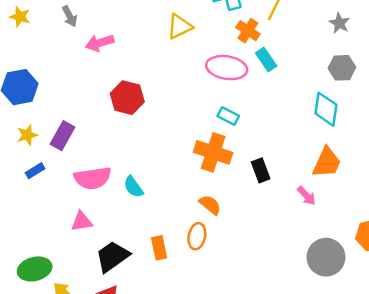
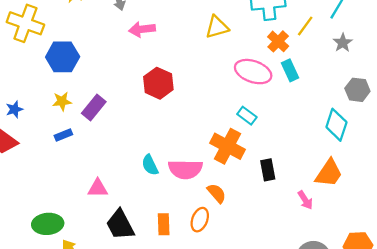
gray star: (340, 23) -> (343, 43), moved
pink semicircle: (93, 178) -> (185, 169), moved
black trapezoid: (112, 257) -> (120, 225), turned -92

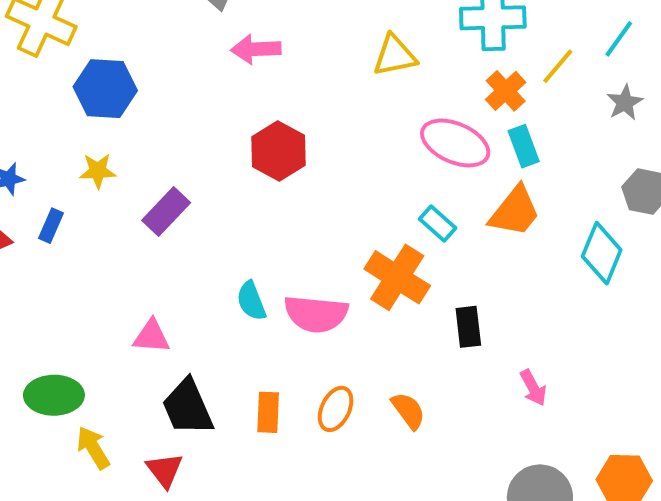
purple rectangle: (94, 108) -> (166, 212), moved
blue rectangle: (63, 135) -> (51, 226), moved, turned -49
orange trapezoid: (329, 173) -> (515, 211), moved
orange semicircle: (217, 193) -> (408, 411), moved

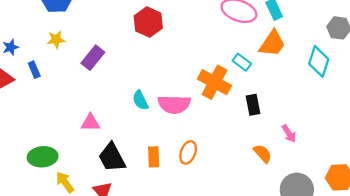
cyan rectangle: (438, 224) -> (242, 62), moved
blue rectangle: (51, 226) -> (34, 70), turned -42
orange semicircle: (408, 411) -> (263, 154), moved

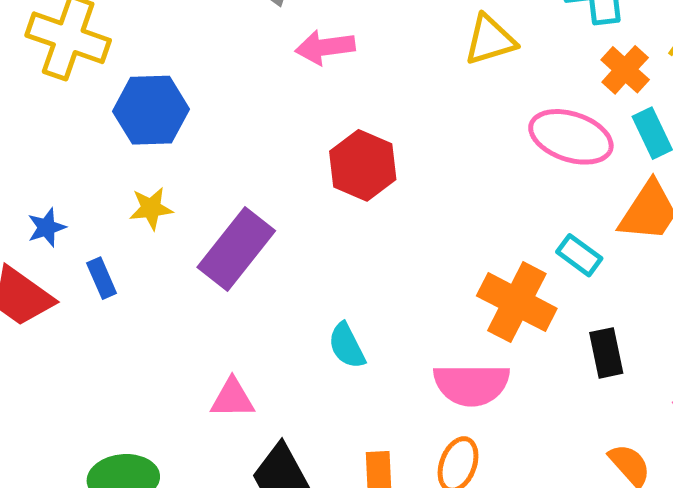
purple rectangle: (93, 58) -> (236, 249), size x1.4
pink semicircle: (174, 104) -> (471, 384), moved

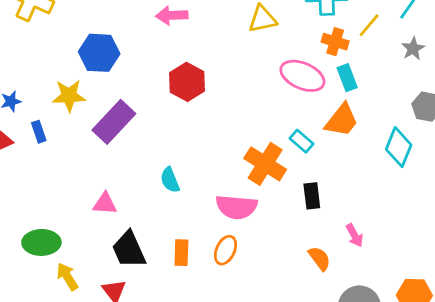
orange cross: (625, 70) -> (335, 42), turned -30
blue hexagon: (151, 110) -> (99, 53), moved
yellow star: (151, 208) -> (69, 96), size x1.4

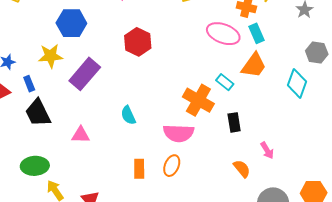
black trapezoid: (129, 250) -> (38, 113), moved

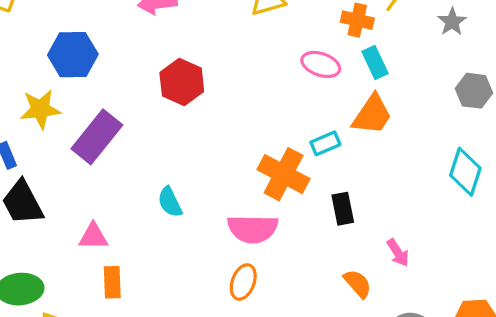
pink ellipse: (223, 34) -> (321, 64), size x0.7
cyan rectangle: (225, 82) -> (325, 143), turned -60
cyan diamond: (297, 83) -> (465, 172), moved
orange rectangle: (139, 169) -> (112, 282), moved

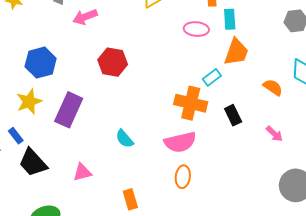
cyan rectangle: (375, 63) -> (230, 19), turned 36
orange rectangle: (112, 282) -> (130, 199), moved
orange semicircle: (358, 284) -> (273, 87), moved

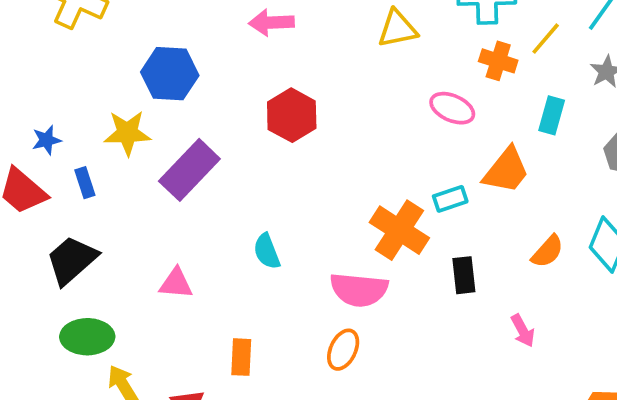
cyan rectangle: (230, 19) -> (552, 115), moved
orange semicircle: (273, 87) -> (548, 251), turned 78
black trapezoid: (33, 163) -> (72, 260), moved, turned 72

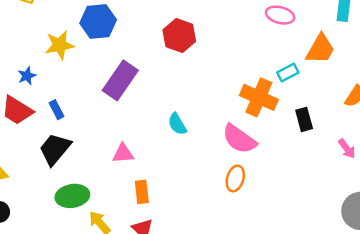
yellow star: (127, 133) -> (60, 45), moved
blue rectangle: (85, 183) -> (57, 110), moved
pink semicircle: (359, 290) -> (239, 139), turned 39
orange rectangle: (241, 357) -> (142, 192), moved

